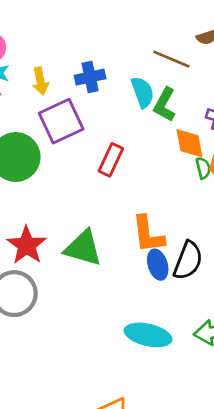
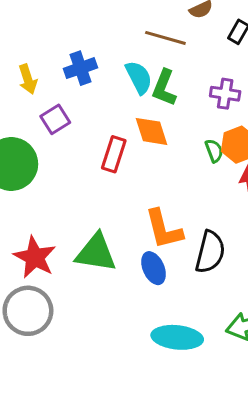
purple square: (61, 121) -> (55, 119), size x0.6
orange diamond: (189, 143) -> (152, 131), moved
blue ellipse: (158, 265) -> (154, 268), moved

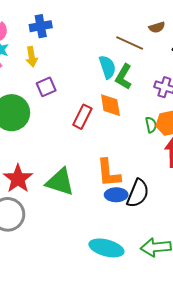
blue cross: (80, 68) -> (41, 26), moved
blue ellipse: (154, 268) -> (116, 195), moved, turned -75

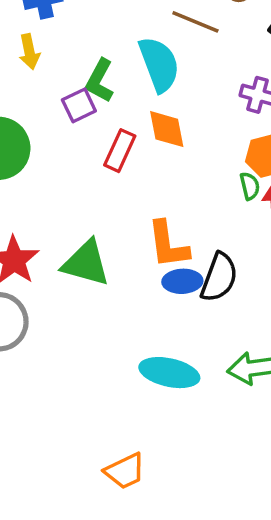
cyan semicircle: (107, 67) -> (159, 64), size x1.4
green L-shape: (124, 77) -> (100, 81), moved
purple square: (46, 87) -> (79, 105), moved
green semicircle: (151, 125) -> (250, 186), moved

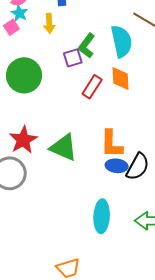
cyan ellipse: (169, 373) -> (102, 216), turned 72

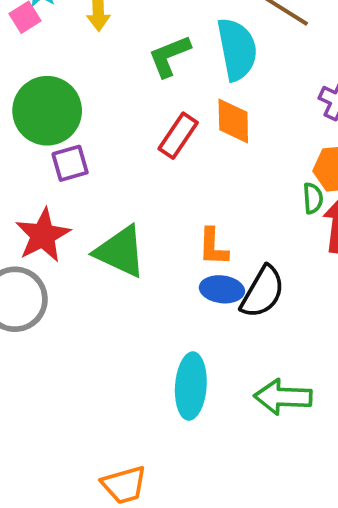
green L-shape: (87, 46) -> (169, 56), turned 30
purple square: (73, 58) -> (70, 163), moved
orange L-shape: (112, 144) -> (213, 247), size x0.7

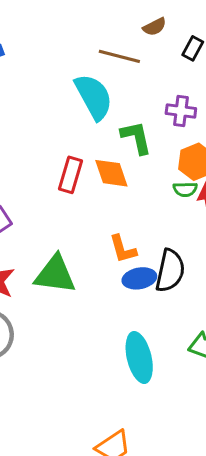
green L-shape: (169, 56) -> (136, 137), moved, turned 117
orange diamond: (233, 121) -> (111, 173), moved
green semicircle: (313, 198) -> (185, 189), turned 110

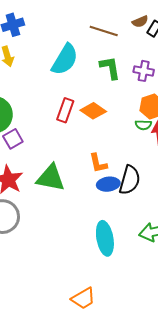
brown semicircle: (155, 27) -> (140, 22), moved
cyan semicircle: (94, 97) -> (65, 59), moved, turned 56
green L-shape: (136, 137) -> (110, 68), moved
orange diamond: (111, 173) -> (93, 111), turned -40

